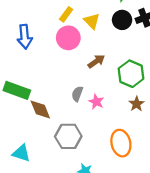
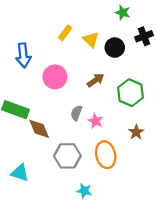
black circle: (122, 20) -> (115, 48), moved
pink circle: (68, 38) -> (55, 77), moved
brown star: (137, 104) -> (136, 132), moved
orange ellipse: (121, 143) -> (106, 155), moved

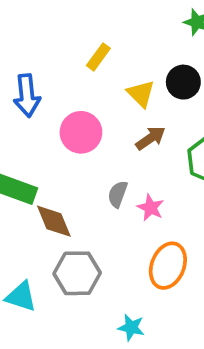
yellow triangle: (91, 40) -> (141, 94), moved
orange ellipse: (106, 155) -> (168, 266), turned 35
gray hexagon: (67, 156) -> (77, 273), moved

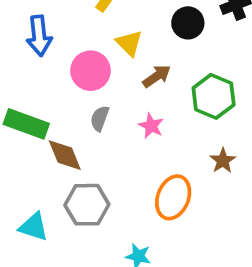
yellow triangle: (141, 94) -> (129, 43), moved
gray semicircle: (118, 194) -> (100, 118), moved
pink star: (151, 208) -> (151, 126), moved

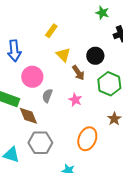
black circle: (188, 23) -> (95, 56), moved
pink circle: (91, 71) -> (32, 77), moved
brown arrow: (157, 76) -> (78, 73), turned 91

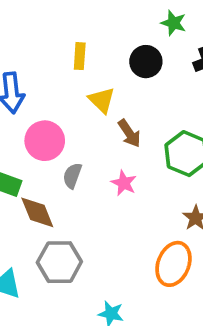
yellow rectangle: (51, 31) -> (80, 56), turned -32
black circle: (95, 56) -> (146, 62), moved
orange ellipse: (87, 139) -> (173, 264), moved

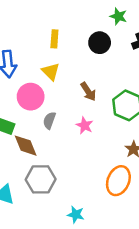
yellow triangle: (102, 100) -> (51, 72), moved

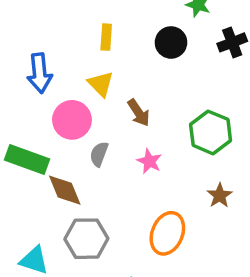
brown arrow: (88, 92) -> (139, 113), moved
orange ellipse: (118, 181) -> (167, 233), moved

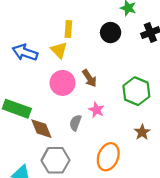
blue arrow: (40, 73) -> (25, 52), turned 115
yellow triangle: (101, 84) -> (59, 50), moved
pink circle: (72, 120) -> (62, 83), moved
gray semicircle: (99, 154) -> (75, 123), moved

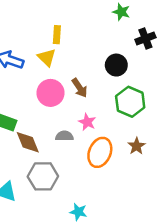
black circle: (111, 33) -> (116, 65), moved
gray semicircle: (75, 123) -> (64, 136), turned 70
orange ellipse: (108, 157) -> (100, 152), moved

